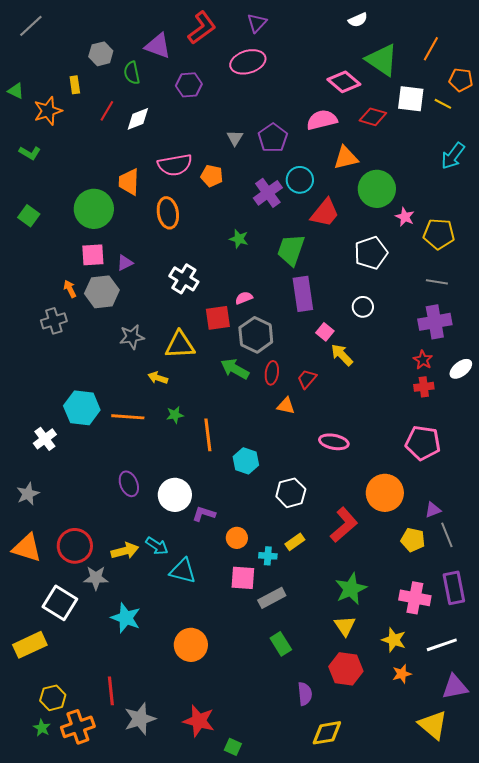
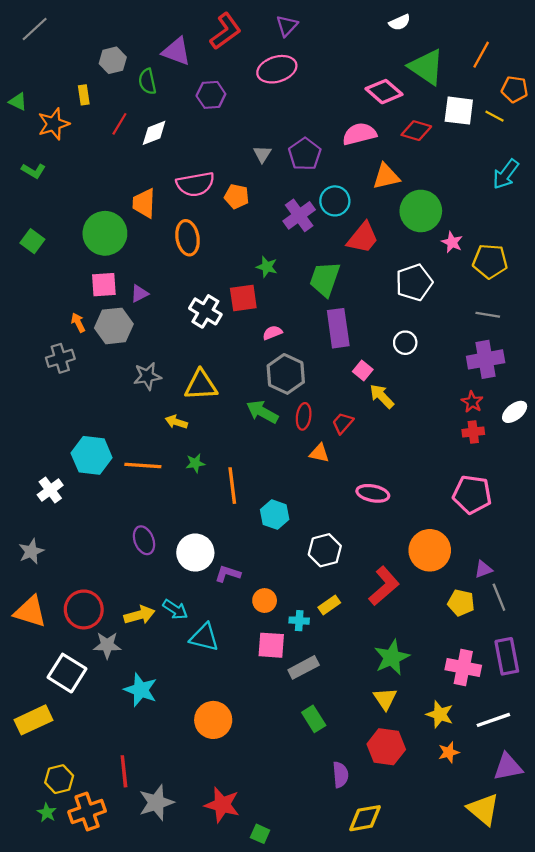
red square: (218, 318) -> (243, 298), moved

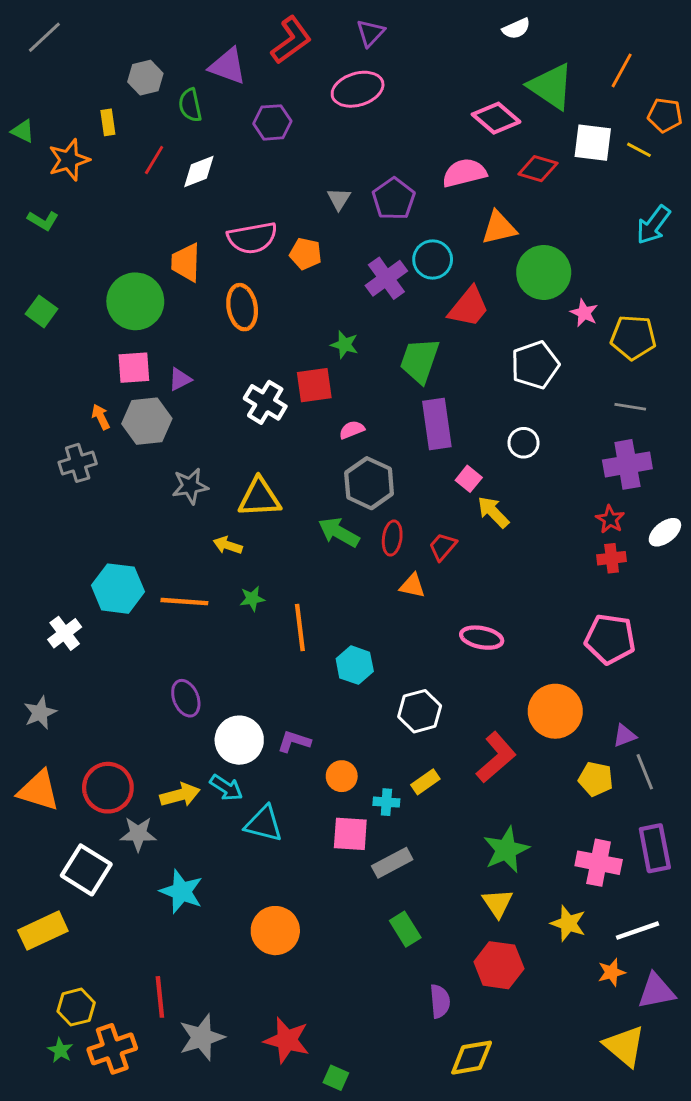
white circle: (195, 553) -> (239, 740), moved
orange star: (449, 752) -> (612, 972), moved

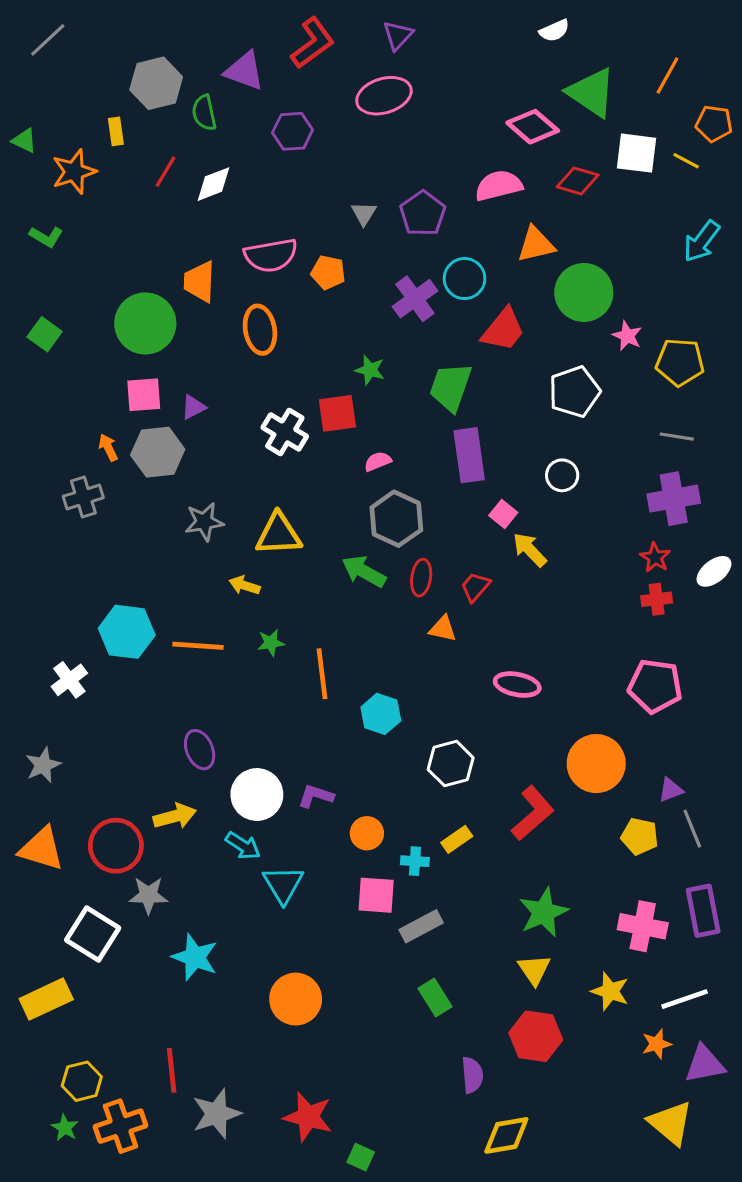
gray hexagon: (145, 78) -> (156, 83), size x1.4
yellow arrow: (180, 795) -> (175, 816), moved
cyan triangle: (264, 824) -> (283, 884), turned 45

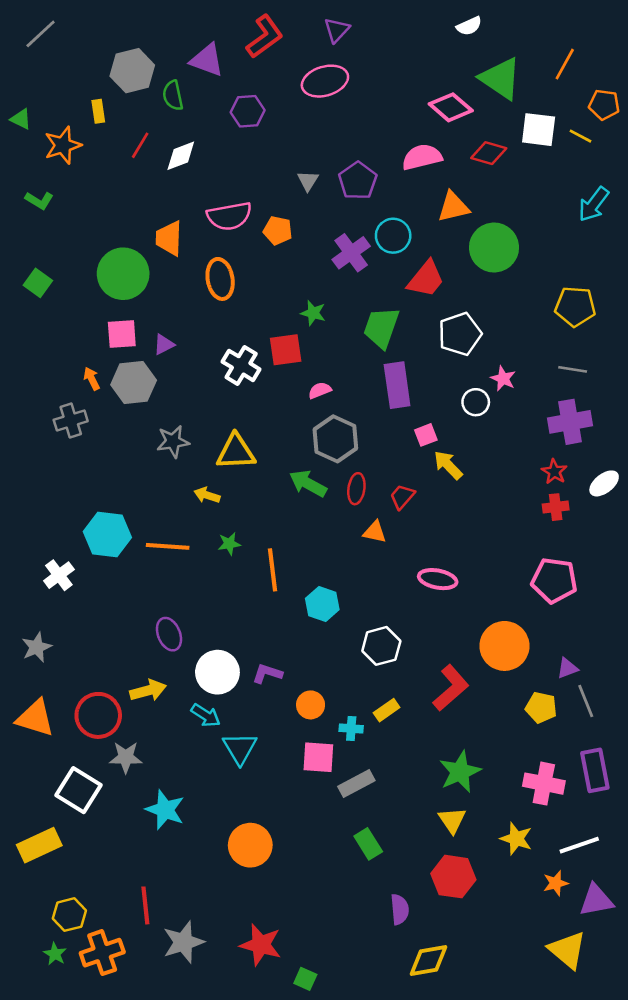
pink star: (627, 336) -> (503, 379), moved
white pentagon: (575, 392) -> (460, 334), moved
pink square: (503, 514) -> (426, 435), turned 30

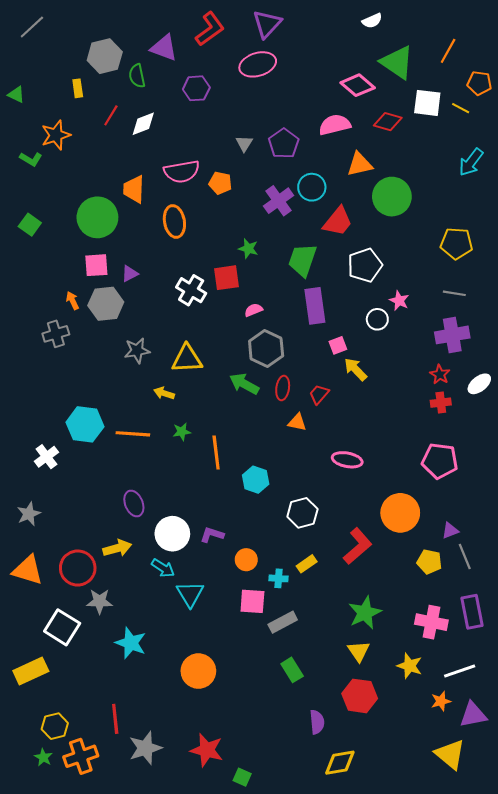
purple triangle: (337, 30) -> (267, 24), size x1.4
orange star: (63, 145) -> (56, 135), moved

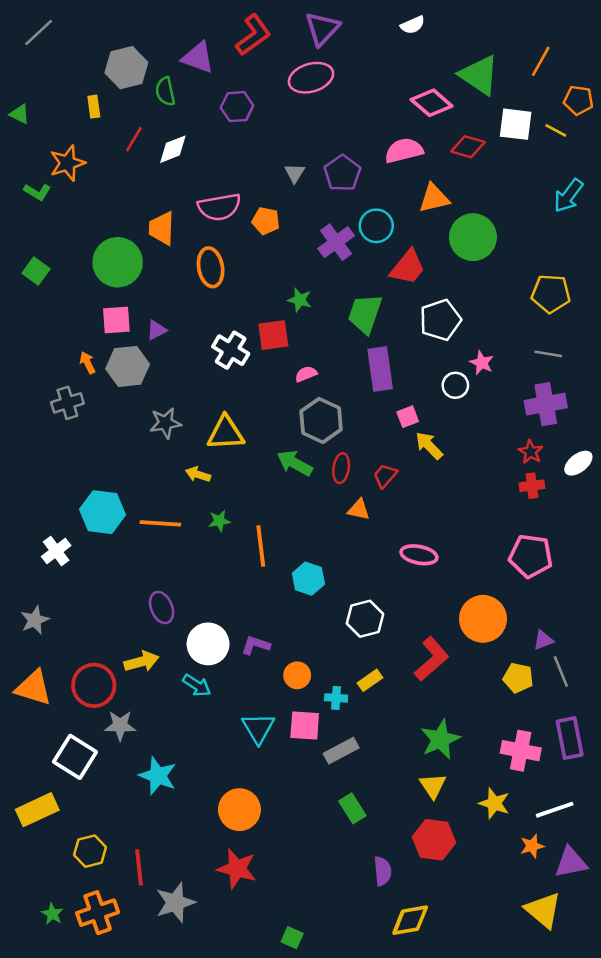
white semicircle: (372, 21) -> (413, 25), moved
cyan triangle: (190, 594) -> (258, 728), moved
yellow hexagon: (55, 726) -> (90, 851), moved
red star: (207, 750) -> (237, 869), moved

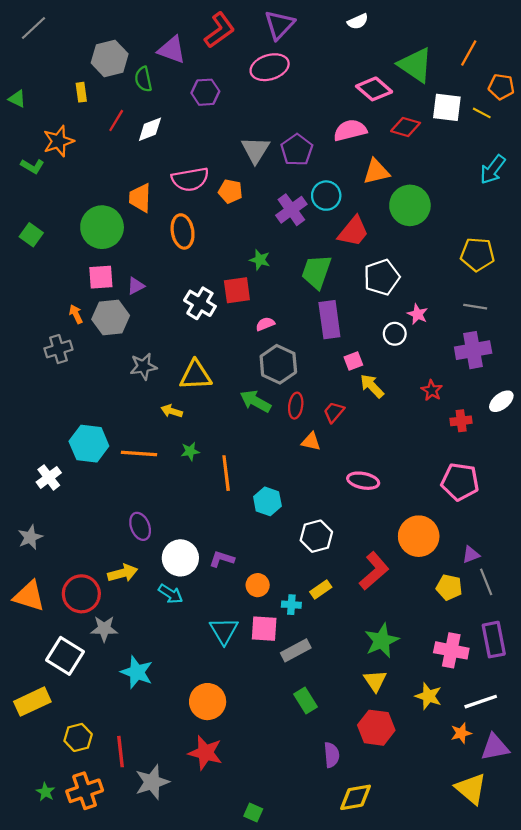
gray triangle: (295, 173) -> (255, 150), size x1.6
red star: (531, 452) -> (432, 390), moved

